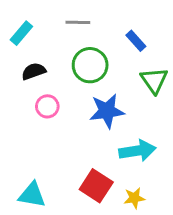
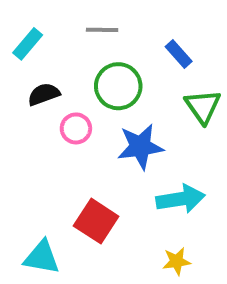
pink circle: (47, 106) -> (76, 128), moved
red square: (96, 186) -> (96, 221), moved

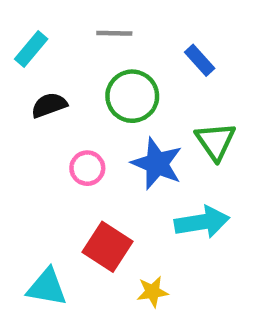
green triangle: (203, 106) -> (215, 141), moved
pink circle: (76, 128) -> (87, 168), moved
blue star: (140, 147) -> (157, 164), turned 30
yellow star: (177, 261) -> (152, 292), moved

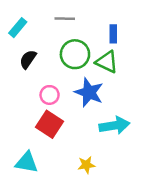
blue rectangle: (200, 60) -> (113, 34), turned 42
black semicircle: (49, 105) -> (28, 59), turned -36
green triangle: (215, 141) -> (107, 62), moved, turned -30
red square: (108, 247) -> (50, 124), moved

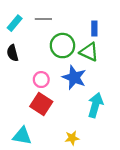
gray line: (65, 19) -> (43, 19), moved
black semicircle: (28, 59) -> (13, 53), moved, turned -49
cyan arrow: (114, 125) -> (95, 105), turned -65

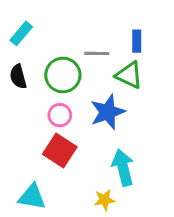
gray line: (43, 19) -> (97, 53), moved
green circle: (62, 46) -> (63, 75), moved
blue star: (74, 77) -> (108, 112), turned 30
cyan arrow: (95, 105) -> (123, 167), moved, turned -30

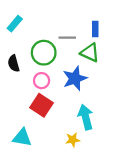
black semicircle: (18, 77) -> (14, 63), moved

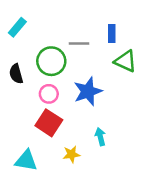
green triangle: (90, 53) -> (126, 61), moved
cyan arrow: (86, 117) -> (100, 137), size x0.6
yellow star: (73, 140) -> (71, 154), moved

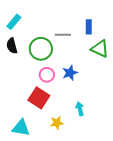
black semicircle: (16, 74) -> (12, 46), moved
blue star: (88, 91) -> (70, 73), size x0.7
pink circle: (49, 94) -> (47, 75), moved

